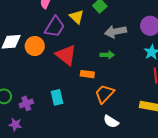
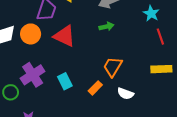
orange rectangle: (87, 74) -> (95, 88), moved, turned -40
purple cross: (26, 103) -> (33, 75), moved, size x1.6

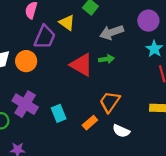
red triangle: (65, 36) -> (81, 65), moved
purple cross: (33, 75) -> (25, 104), turned -30

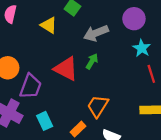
purple trapezoid: (45, 37) -> (31, 86), moved
green arrow: (106, 59) -> (92, 61), turned -48

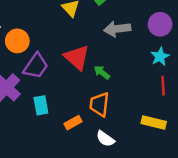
green arrow: (92, 61) -> (102, 72), moved, turned -98
orange trapezoid: (98, 106) -> (99, 104), turned -40

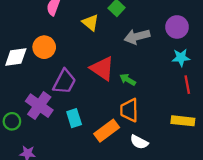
orange circle: (17, 41) -> (44, 47), moved
cyan star: (160, 57) -> (181, 58), turned 30
orange rectangle: (73, 123) -> (107, 131), size x1.5

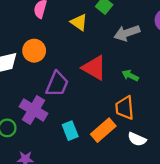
green arrow: (128, 80) -> (130, 75), moved
cyan rectangle: (74, 118) -> (70, 131), moved

